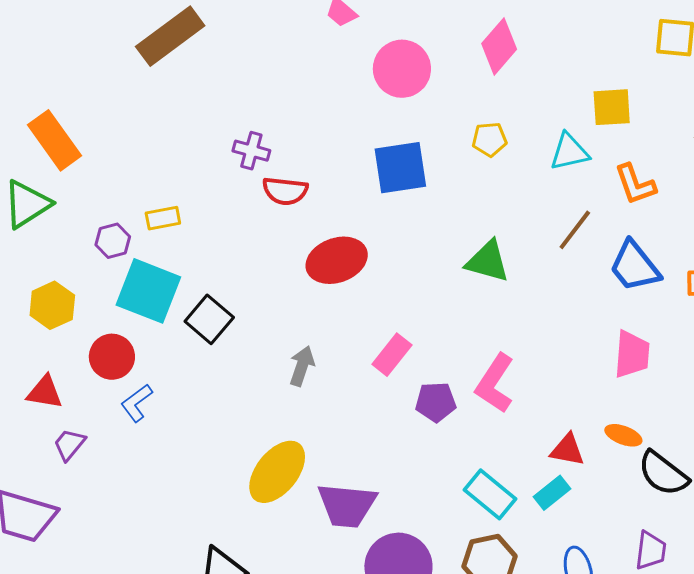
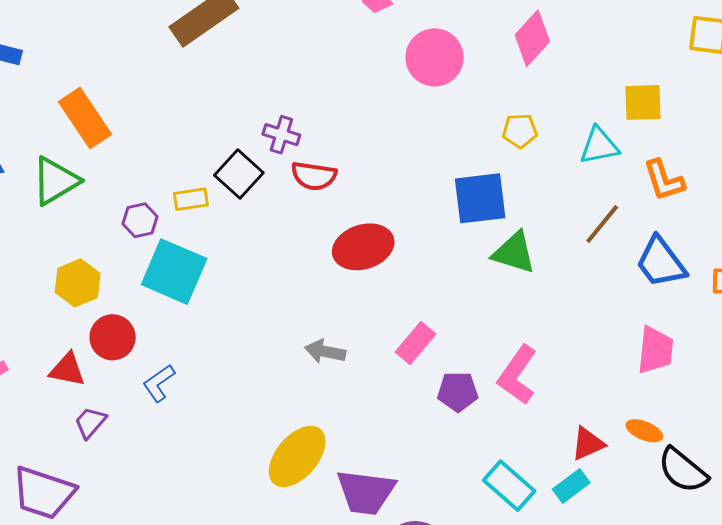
blue square: (400, 168) -> (480, 198), moved
black square: (209, 319) -> (239, 174), moved
red circle: (112, 357) -> (113, 337), moved
gray arrow: (302, 366) -> (325, 351), turned -99
red triangle: (567, 450) -> (588, 444), turned -36

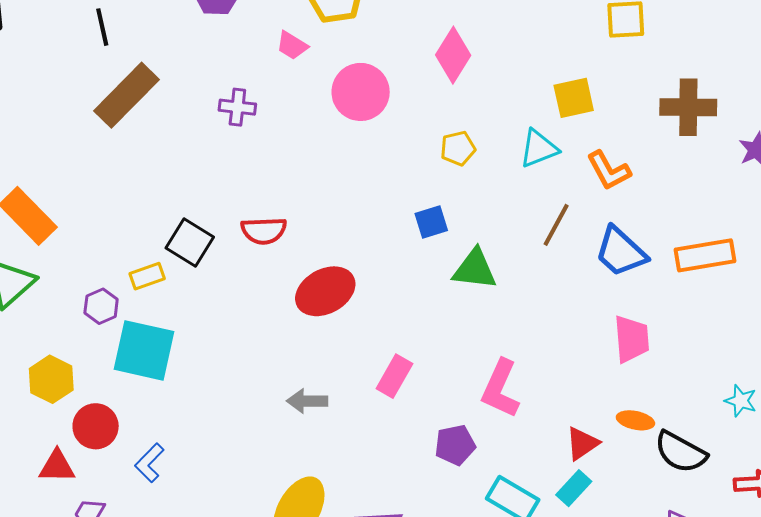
purple cross: (281, 135) -> (237, 107), moved
blue square: (480, 198) -> (431, 222), size x0.6
purple pentagon: (458, 392) -> (455, 445), moved

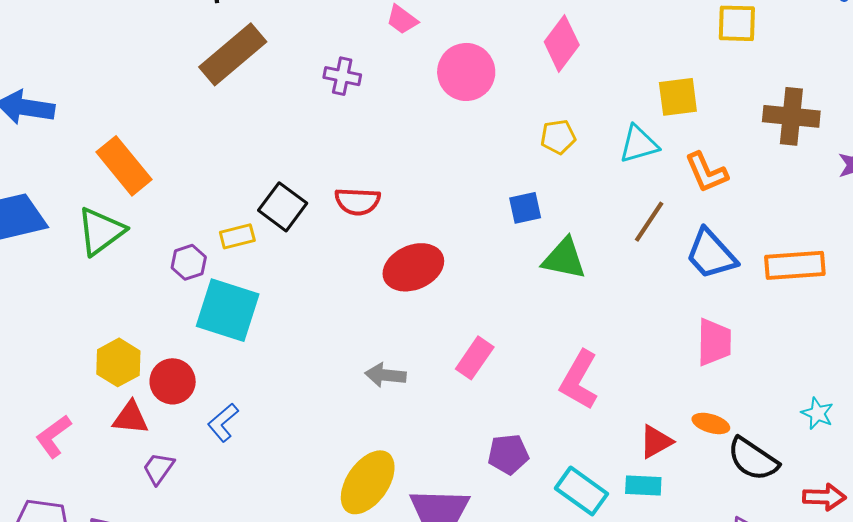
yellow hexagon: (51, 379) -> (118, 362), moved
purple pentagon: (455, 445) -> (508, 454), moved
cyan rectangle: (574, 488) -> (643, 485), turned 45

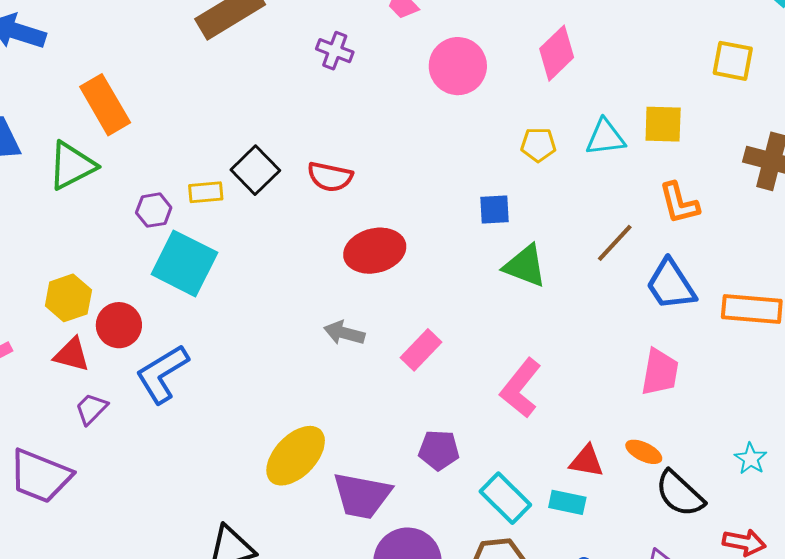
cyan triangle: (639, 144) -> (605, 137), moved
gray arrow: (386, 375) -> (344, 333), moved
blue L-shape: (223, 423) -> (162, 374), size x1.6
red triangle: (656, 442) -> (587, 461), turned 30

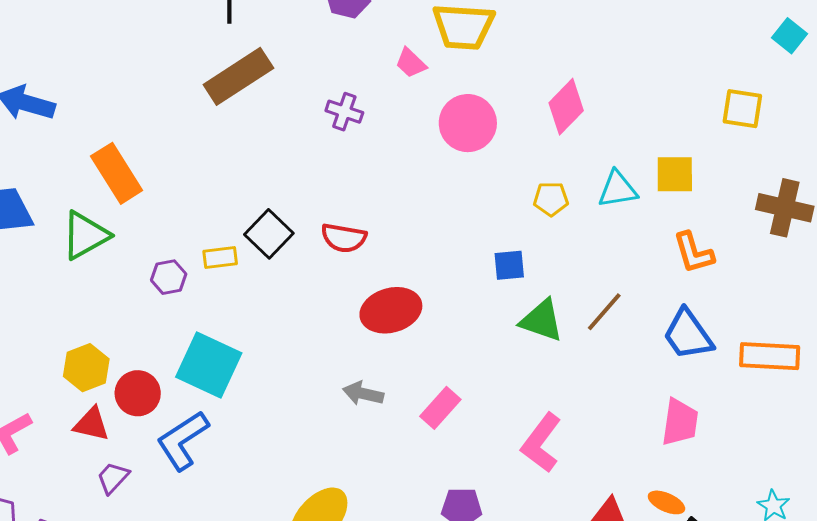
brown line: (615, 243) -> (604, 312), moved
cyan square: (184, 263) -> (209, 365), moved

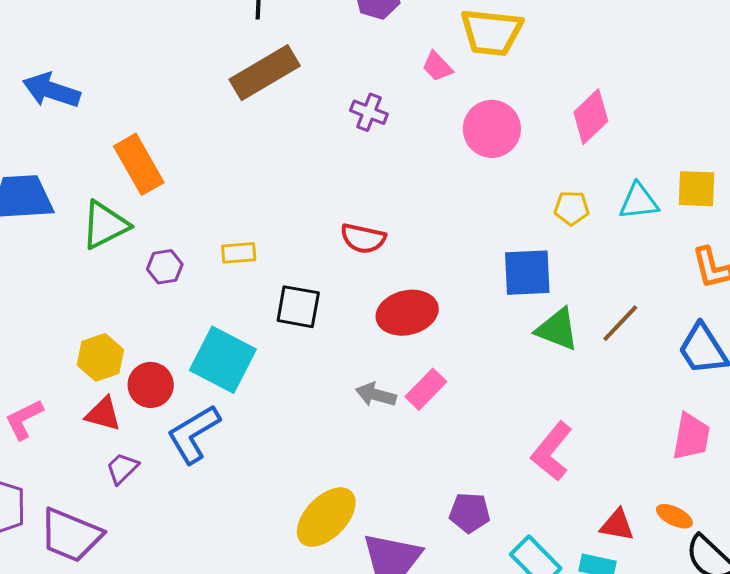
black square: (269, 234) -> (298, 307), moved, turned -36
blue square: (509, 265) -> (527, 273), size x1.6
purple hexagon: (169, 277) -> (165, 267), moved
pink rectangle: (440, 408) -> (426, 389), moved

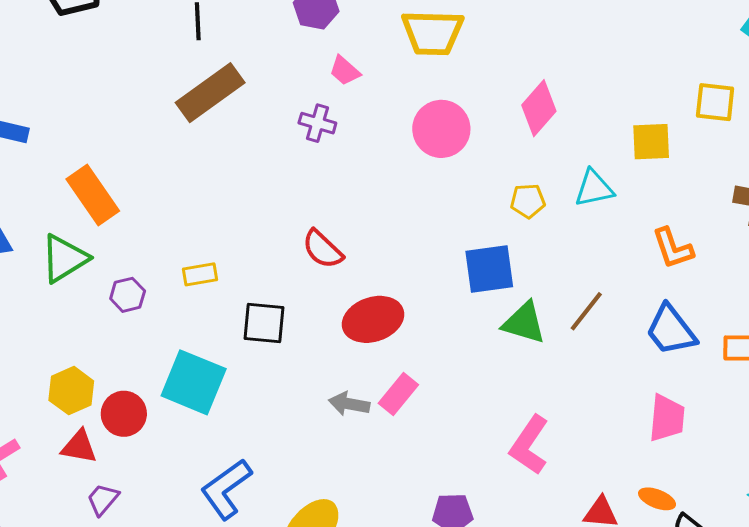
pink trapezoid: (437, 67) -> (345, 71), moved
yellow square: (697, 189) -> (651, 142), moved
red semicircle: (363, 238) -> (323, 249), turned 36
blue L-shape: (194, 434) -> (226, 489), moved

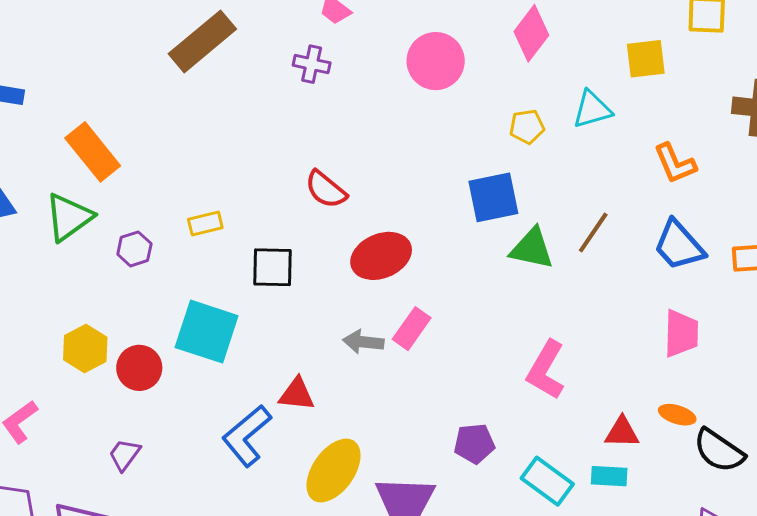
red triangle: (79, 447) -> (297, 394), moved

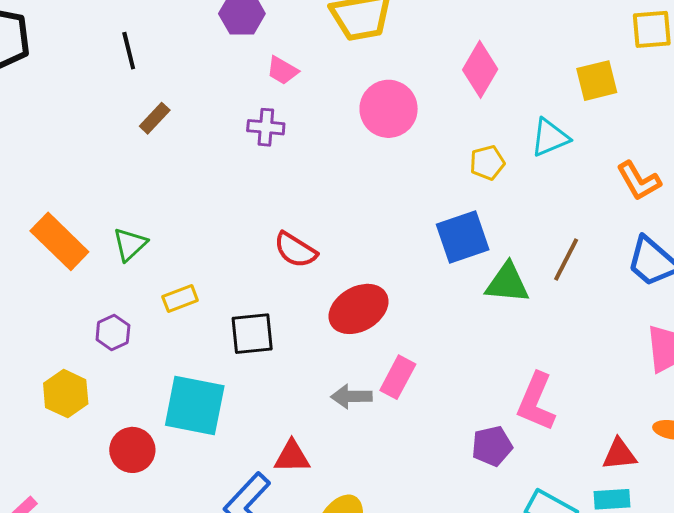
brown rectangle: (202, 41) -> (155, 118), size x0.5
green triangle: (69, 217) -> (130, 244), moved, size x0.7
yellow hexagon: (85, 348) -> (66, 394), moved
purple pentagon: (474, 444) -> (492, 446), moved

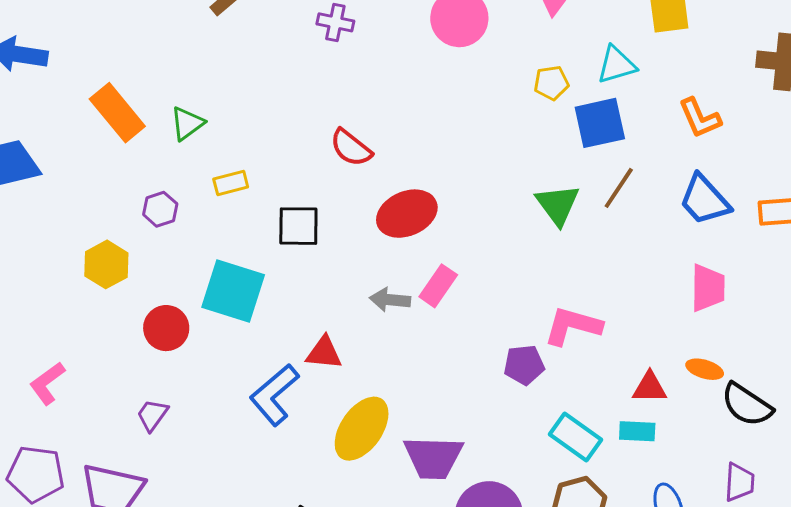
blue square: (463, 237) -> (600, 123), moved
green triangle: (507, 283) -> (558, 205), turned 42
pink L-shape: (536, 402) -> (573, 326), turned 76

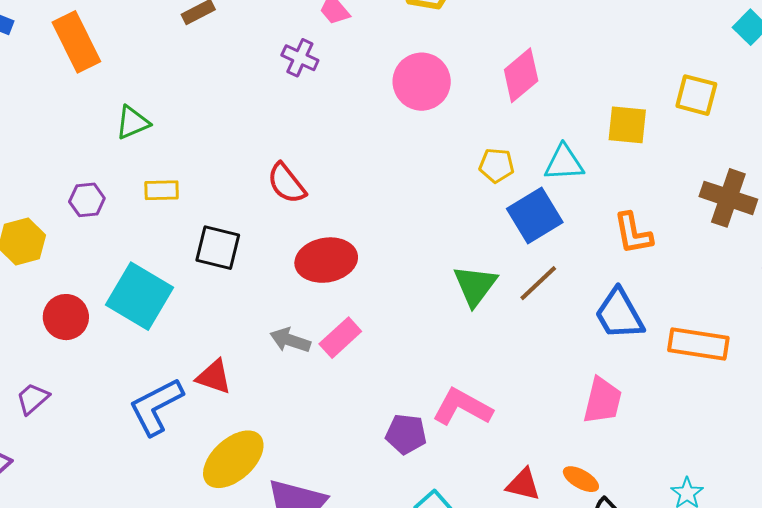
orange rectangle: (117, 113) -> (76, 42), moved
blue square: (600, 123) -> (535, 216), turned -32

